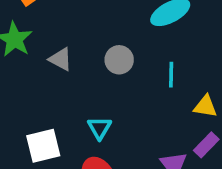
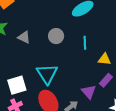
cyan triangle: (99, 128) -> (47, 74), size x1.6

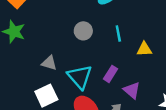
gray triangle: (24, 37) -> (49, 63), moved
purple rectangle: (106, 80) -> (111, 74), moved

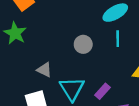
cyan line: (118, 33) -> (118, 39), moved

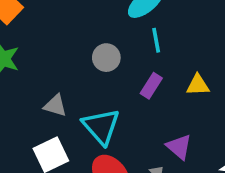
purple rectangle: (102, 91) -> (151, 86), moved

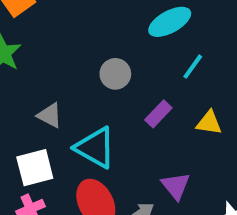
cyan line: (156, 40) -> (193, 67), moved, turned 35
cyan triangle: (101, 126) -> (95, 148), turned -30

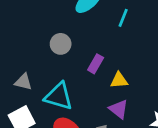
cyan line: (193, 67) -> (123, 18), moved
yellow triangle: (209, 123) -> (119, 80), moved

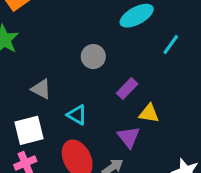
cyan triangle: (59, 96) -> (77, 115), size x0.6
purple triangle: (119, 109) -> (129, 137), moved

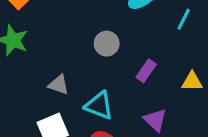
yellow triangle: (149, 113) -> (192, 81), moved
cyan triangle: (77, 115) -> (99, 105), size x1.4

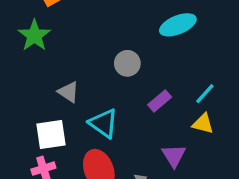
cyan line: (184, 19) -> (205, 94), moved
purple triangle: (155, 120) -> (174, 156), moved

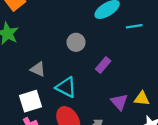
cyan line: (205, 94) -> (134, 26), moved, turned 49
yellow triangle: (203, 124) -> (142, 99), moved

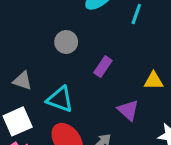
cyan line: (134, 26) -> (136, 14), turned -56
yellow triangle: (142, 99) -> (154, 81), moved

